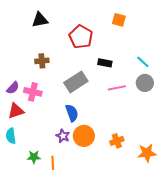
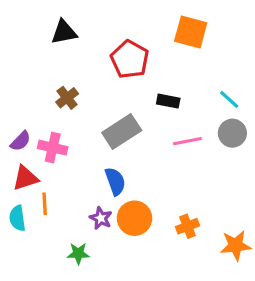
orange square: (119, 20) -> (191, 32), size x1.5
brown cross: (42, 61) -> (67, 98), turned -32
green star: (34, 157) -> (78, 253), moved
orange line: (53, 163) -> (45, 204), moved

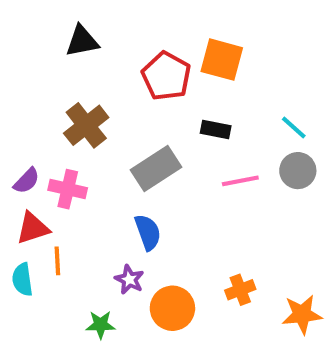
orange square: (191, 32) -> (222, 60), moved
brown cross: (67, 98) -> (86, 125), size x1.5
orange circle: (134, 218) -> (172, 308), moved

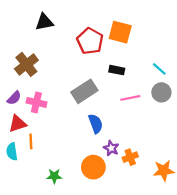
brown cross: (86, 125) -> (26, 64), moved
blue semicircle: (148, 232) -> (96, 124), moved
purple star: (129, 279) -> (111, 148), moved

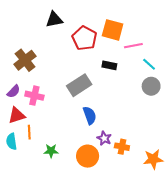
black triangle: (44, 22) -> (54, 20), moved
pink line: (130, 98) -> (133, 46), moved
orange cross: (130, 157) -> (122, 147), turned 32
green star: (54, 176) -> (51, 151), moved

